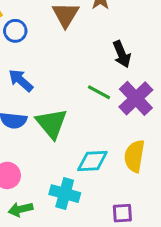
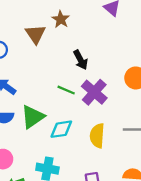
green triangle: (52, 123) -> (33, 117), turned 40
cyan diamond: (92, 161) -> (61, 129), moved

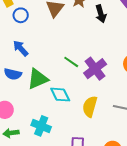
black arrow: (80, 60) -> (101, 14), moved
cyan diamond: (61, 129) -> (60, 95), turned 60

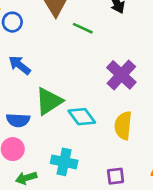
green line: (71, 62) -> (83, 28), moved
blue semicircle: (13, 74) -> (18, 120), moved

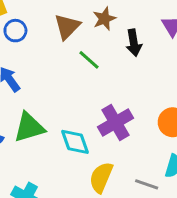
cyan diamond: (82, 117) -> (75, 142), moved

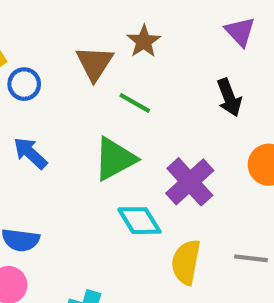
black arrow: (134, 43) -> (229, 97), moved
green triangle: (29, 127) -> (115, 159), moved

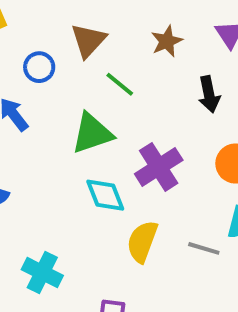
brown star: (144, 41) -> (167, 41), moved
blue circle: (24, 84) -> (39, 67), moved

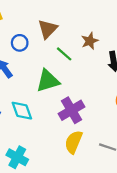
brown star: (167, 41) -> (90, 41), moved
purple cross: (159, 167) -> (71, 110), moved
cyan diamond: (105, 195) -> (22, 111), moved

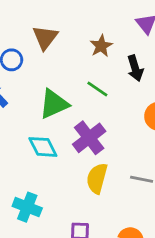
green line: (64, 54) -> (97, 89), moved
cyan diamond: (22, 111) -> (43, 147), moved

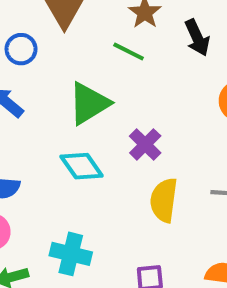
green line: (97, 89) -> (129, 51), moved
purple cross: (89, 138) -> (145, 144), size x0.7

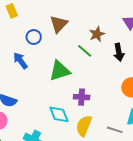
purple cross: (145, 144) -> (82, 97), turned 35
cyan diamond: (82, 166) -> (59, 114), moved

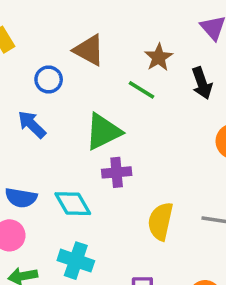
brown triangle: (59, 24) -> (89, 50), turned -36
purple cross: (82, 97) -> (117, 172), moved
cyan diamond: (59, 114) -> (73, 204), moved

